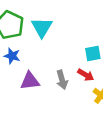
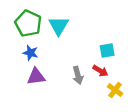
purple triangle: (30, 81) -> (36, 76), moved

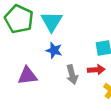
blue star: (30, 53) -> (54, 50), moved
red arrow: (100, 71) -> (96, 70), turned -35

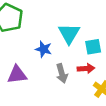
cyan triangle: (52, 21) -> (69, 33), moved

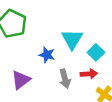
cyan square: (93, 47) -> (96, 52), turned -35
purple triangle: (17, 75) -> (21, 80), turned -30

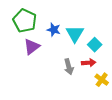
blue star: (47, 55) -> (54, 30), moved
purple triangle: (21, 80) -> (32, 47), moved

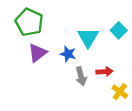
blue star: (54, 30) -> (68, 54), moved
cyan square: (95, 45) -> (119, 30), moved

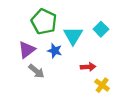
green pentagon: (29, 22) -> (44, 22), moved
gray arrow: (81, 76) -> (36, 71), moved, turned -35

